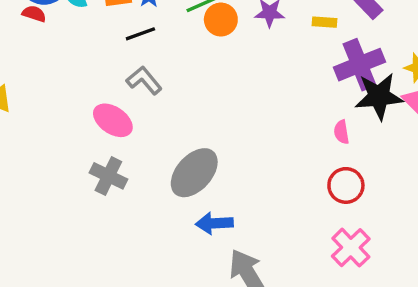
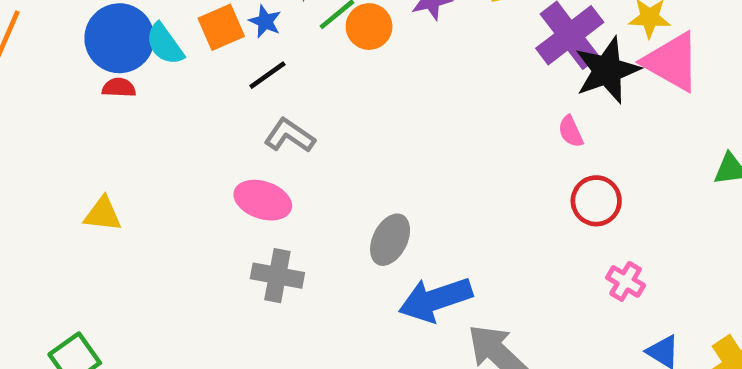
gray ellipse: (194, 173) -> (390, 240), size x0.7
blue arrow: (214, 223) -> (435, 299), size x1.4
pink cross: (351, 248) -> (626, 281), size x0.7

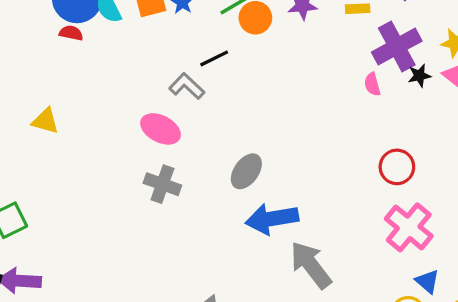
black star: (607, 70) -> (419, 76), size x0.5
black line: (267, 75) -> (214, 58), moved
pink semicircle: (571, 131) -> (372, 84), moved
pink cross: (626, 281) -> (409, 227), size x1.8

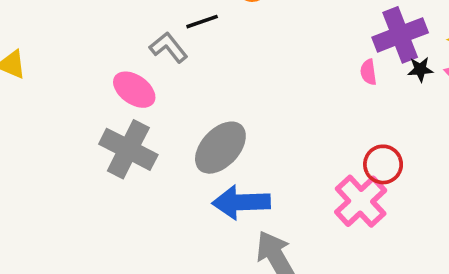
gray ellipse: (246, 171) -> (220, 148), size x1.4
gray cross: (162, 184) -> (128, 149), size x1.4
pink cross: (409, 227) -> (361, 201), moved

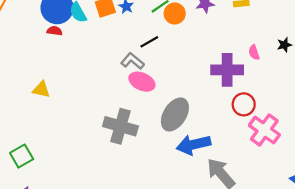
purple cross: (400, 35) -> (227, 70), moved, turned 32
pink ellipse: (134, 90) -> (142, 82), moved
red circle: (383, 164) -> (244, 104), moved

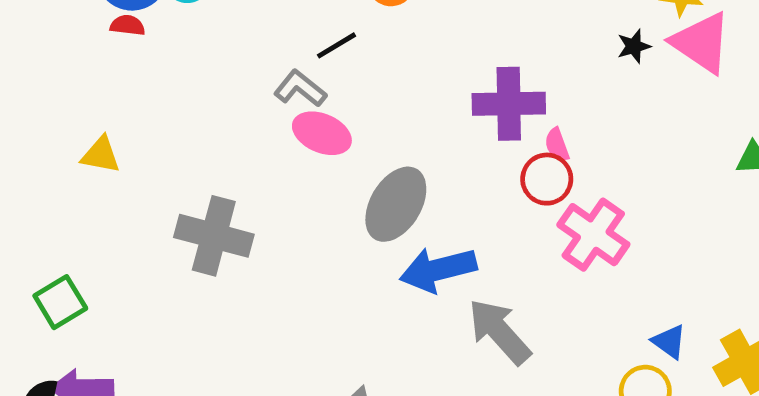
pink semicircle: (254, 52) -> (557, 145), moved
gray cross: (120, 126) -> (214, 236), moved

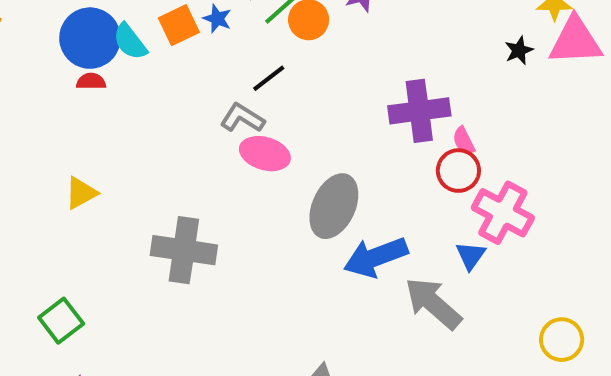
pink triangle: (701, 43) -> (575, 41), turned -30
yellow triangle: (101, 155) -> (81, 193), turned -33
blue triangle: (669, 342) -> (471, 255), moved, turned 36

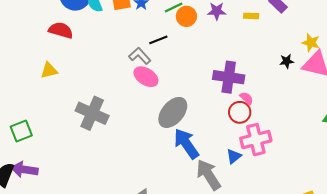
red semicircle: (91, 81) -> (61, 30), moved, size x1.6
pink semicircle: (464, 141) -> (247, 98), turned 144
pink cross: (503, 213) -> (256, 140), turned 32
blue arrow: (376, 257) -> (186, 144), turned 60

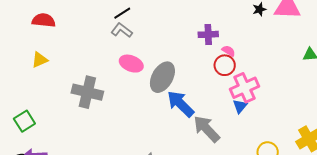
black line: (158, 40) -> (122, 13), moved
pink ellipse: (146, 77) -> (131, 64), moved
purple cross: (229, 77) -> (208, 34), size x0.7
blue triangle: (234, 156) -> (240, 106), moved

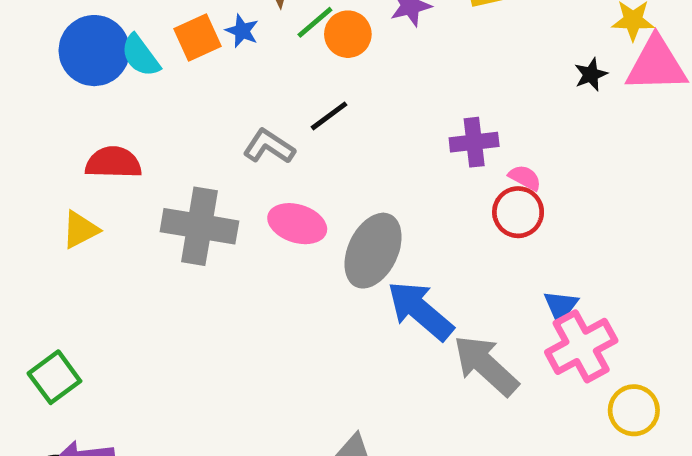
black line: (122, 13) -> (329, 116), moved
red semicircle: (44, 20) -> (113, 163), moved
pink cross: (244, 88) -> (581, 346), moved
gray cross: (87, 92) -> (199, 226), moved

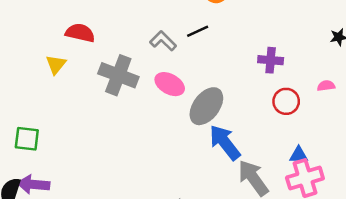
pink semicircle: (525, 178) -> (326, 86), moved, turned -48
yellow triangle: (80, 230) -> (56, 64), turned -35
blue triangle: (561, 306) -> (299, 155), turned 42
green square: (54, 377) -> (27, 139), turned 32

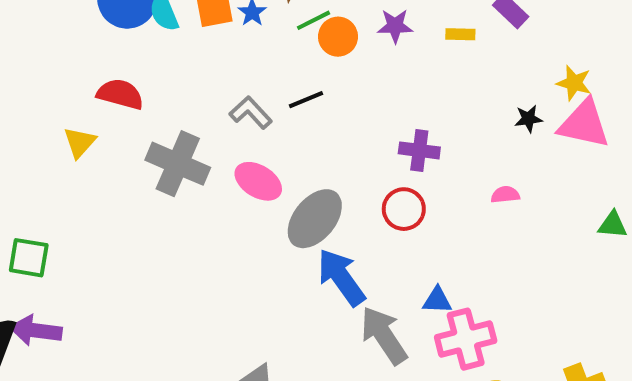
red circle: (286, 101) -> (404, 209), moved
blue triangle: (299, 155) -> (437, 300), moved

